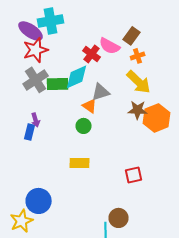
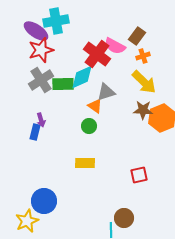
red cross: (92, 54) -> (97, 54), size x1.5

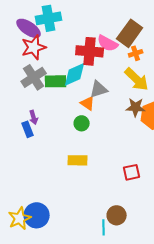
brown rectangle: (137, 36) -> (130, 33), size x1.5
red cross: (97, 54) -> (90, 51), turned -32
blue rectangle: (35, 132) -> (28, 129), turned -35
blue circle: (44, 201) -> (37, 215), moved

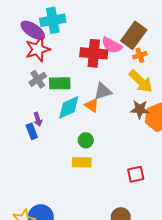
cyan diamond: (75, 74) -> (69, 107), moved
gray cross: (34, 77) -> (38, 79), size x0.7
green circle: (82, 123) -> (86, 140), moved

